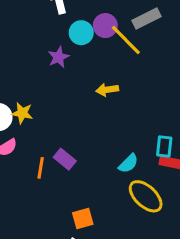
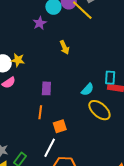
yellow arrow: (107, 90) -> (65, 47), moved, turned -104
purple rectangle: (65, 159) -> (46, 88), turned 56
orange line: (41, 168) -> (40, 112), moved

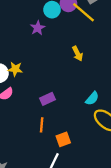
yellow arrow: (65, 47) -> (78, 54), moved
purple rectangle: (46, 88) -> (47, 99), turned 64

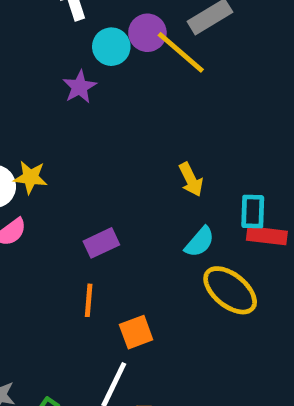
yellow arrow: (78, 54) -> (191, 180), moved

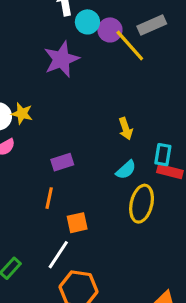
cyan circle: (111, 47) -> (87, 22), moved
purple star: (80, 87) -> (61, 59), size x1.6
yellow ellipse: (230, 290) -> (142, 204), turned 57

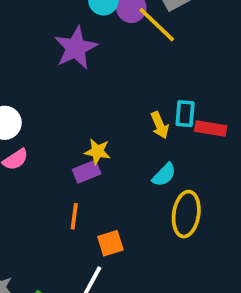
yellow star: (22, 114) -> (97, 152), moved
cyan rectangle: (163, 155) -> (185, 114), moved
red rectangle: (170, 171) -> (211, 129), moved

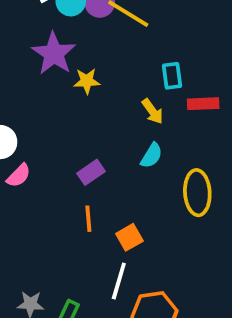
cyan rectangle: (185, 114) -> (172, 76), moved
yellow star: (97, 152) -> (87, 81), moved
cyan semicircle: (164, 175) -> (152, 156), moved

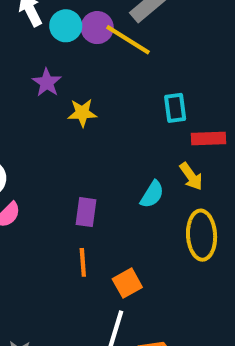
purple star: (54, 54) -> (47, 83), size x0.6
yellow arrow: (153, 111) -> (191, 176), moved
purple rectangle: (91, 172) -> (86, 212), turned -48

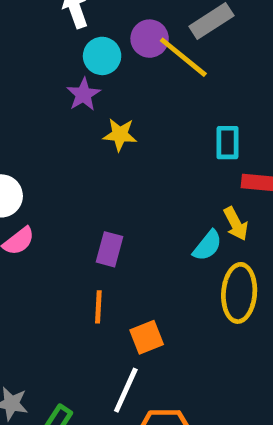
cyan circle: (66, 26) -> (102, 56), moved
cyan semicircle: (152, 194) -> (207, 246), moved

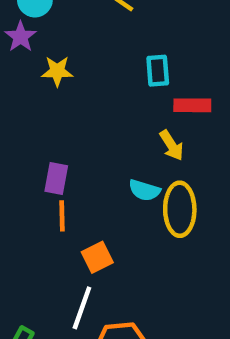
cyan semicircle: (207, 246) -> (144, 190), moved, turned 72
orange line: (98, 307) -> (62, 216), moved

